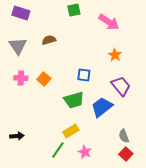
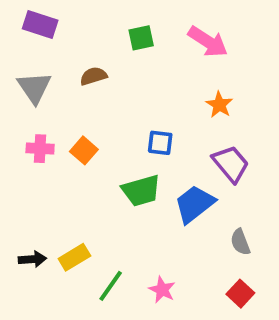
green square: (74, 10) -> (141, 38), moved
yellow rectangle: (71, 131) -> (74, 257), moved
gray semicircle: (124, 136) -> (240, 242), moved

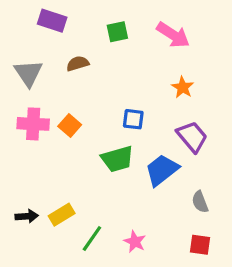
purple rectangle: (40, 25) -> (52, 21), moved
pink cross: (40, 149) -> (33, 124), size x1.4
red square: (240, 294) -> (200, 245), turned -35

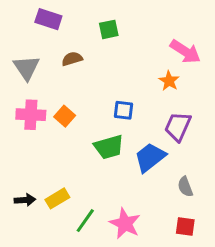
pink arrow: (173, 35) -> (185, 51), moved
purple trapezoid: (192, 137) -> (178, 126), turned -116
pink star: (135, 242) -> (125, 223), size x1.5

